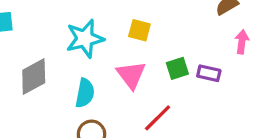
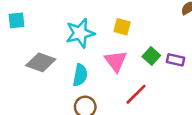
green square: (177, 68) -> (151, 56), turned -30
gray diamond: (34, 77) -> (41, 62), turned 48

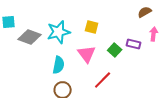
purple rectangle: (175, 60) -> (134, 44), moved
gray diamond: (41, 62) -> (30, 37), moved

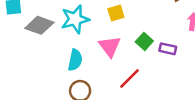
yellow square: (92, 27) -> (116, 13), turned -32
purple rectangle: (134, 44) -> (168, 49), moved

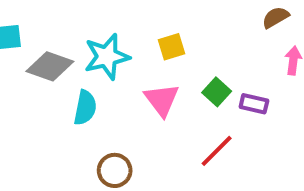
cyan semicircle: (75, 60) -> (85, 108), moved
red line: (130, 78) -> (217, 151), moved

